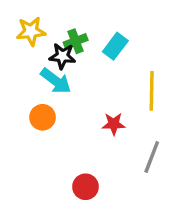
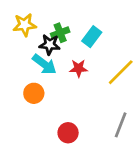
yellow line: (152, 91) -> (121, 72), turned 44
red star: (114, 124) -> (79, 68), moved
red circle: (86, 187) -> (68, 133), moved

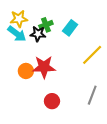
cyan arrow: (44, 64) -> (17, 34), moved
red star: (79, 68) -> (44, 67), moved, size x1.6

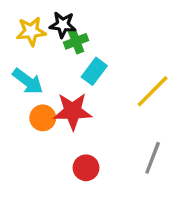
cyan rectangle: (70, 28) -> (94, 71), moved
cyan arrow: (17, 34) -> (28, 81), moved
black star: (38, 34) -> (63, 25), moved

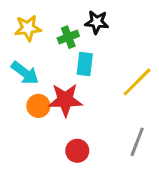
black star: (63, 25) -> (97, 22), moved
cyan rectangle: (94, 71) -> (85, 64), turned -30

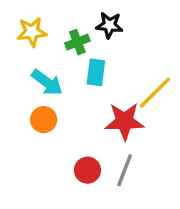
cyan arrow: (25, 73) -> (47, 83), moved
red star: (65, 100) -> (125, 121), moved
gray line: (137, 142) -> (125, 170), moved

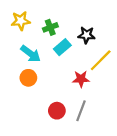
black star: (109, 25) -> (86, 35), moved
cyan rectangle: (96, 72) -> (62, 47), turned 42
red star: (125, 121) -> (81, 79), size x0.7

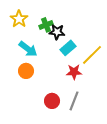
yellow star: (21, 21) -> (19, 19), turned -30
black star: (86, 35) -> (57, 32), moved
cyan rectangle: (62, 47) -> (68, 48), moved

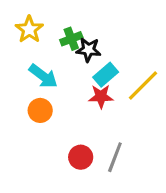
red star: (74, 72) -> (101, 96), moved

